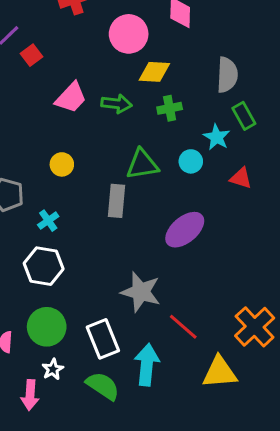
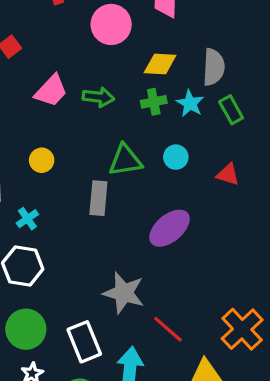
yellow diamond: (154, 72) -> (160, 64), moved
cyan star: (217, 137) -> (190, 103), moved

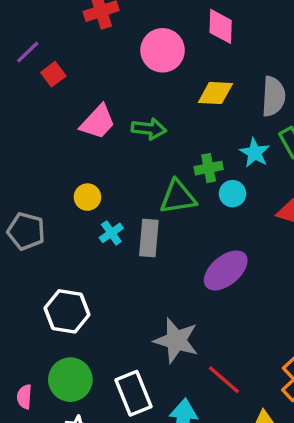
green cross: (154, 102) -> (209, 168), moved
cyan star: (190, 103) -> (255, 153), moved
cyan cross: (27, 219) -> (111, 233), moved

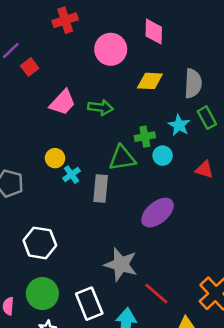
cyan cross: (111, 233) -> (71, 175), moved

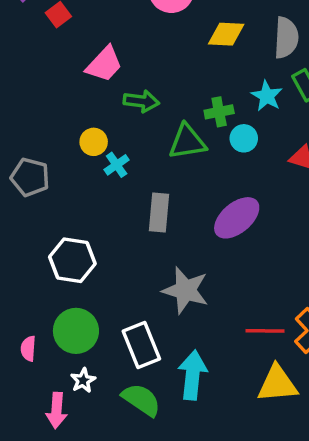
green arrow: (101, 107) -> (141, 101), moved
gray rectangle: (101, 188) -> (159, 213), moved
red line: (156, 294) -> (265, 331), moved, turned -40

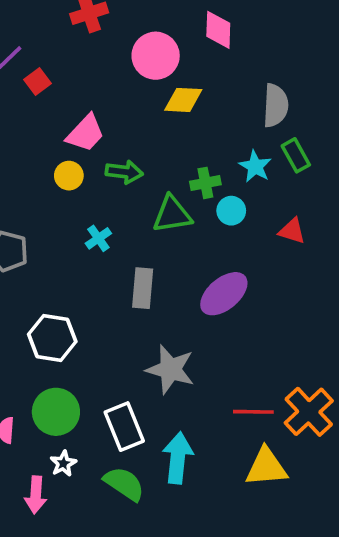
yellow diamond: (226, 34) -> (183, 100), moved
yellow circle: (94, 142) -> (69, 176), moved

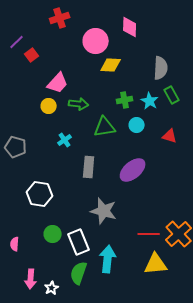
green cross: (205, 183) -> (125, 100), moved
green circle: (56, 412) -> (53, 234), moved, size x0.7
white star: (63, 463) -> (52, 288), moved
green semicircle: (124, 484) -> (79, 273), turned -105

